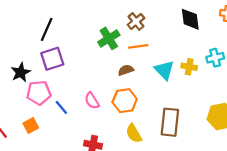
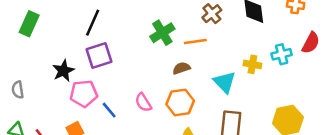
brown cross: (136, 21) -> (212, 14), moved
cyan triangle: (164, 70) -> (225, 82), moved

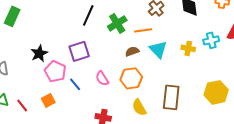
black line: (93, 23) -> (88, 15), moved
purple square: (99, 56) -> (79, 51), moved
cyan triangle: (225, 82) -> (158, 49), moved
pink pentagon: (84, 94) -> (55, 71), turned 30

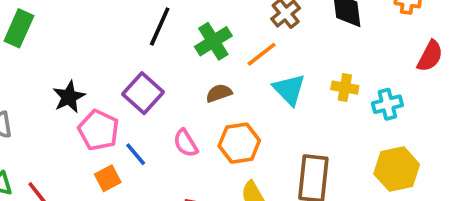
orange line: (143, 30) -> (262, 54), turned -30
cyan cross: (211, 40) -> (387, 104), moved
purple square: (79, 51) -> (143, 93), turned -30
brown semicircle: (132, 51) -> (219, 93), moved
orange square: (48, 100) -> (108, 178), moved

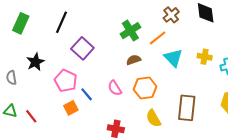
black line: (160, 26) -> (62, 22), moved
purple square: (143, 93) -> (82, 48), moved
black star: (69, 97) -> (35, 62), moved

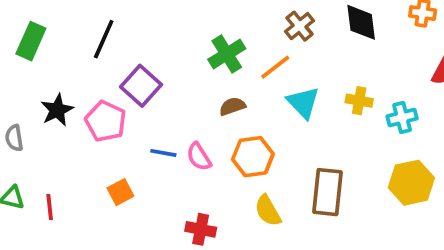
pink pentagon: (66, 81) -> (106, 121), moved
blue line: (87, 94) -> (163, 153), moved, turned -40
red line: (31, 116) -> (50, 207), turned 32

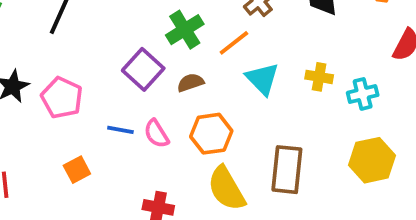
purple square: (141, 86) -> (143, 69), moved
yellow semicircle: (268, 211) -> (226, 189), size x1.4

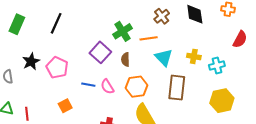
orange line: (234, 43) -> (149, 38), turned 30
brown semicircle: (190, 83) -> (125, 59), turned -72
brown rectangle: (287, 170) -> (177, 88), moved

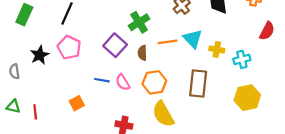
orange line: (149, 38) -> (168, 42), moved
cyan triangle: (164, 57) -> (193, 39), moved
pink pentagon: (57, 68) -> (69, 47), moved

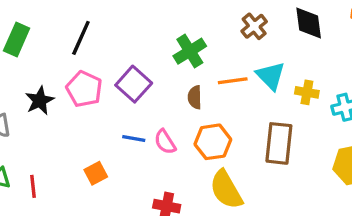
purple square: (115, 45) -> (134, 84), moved

